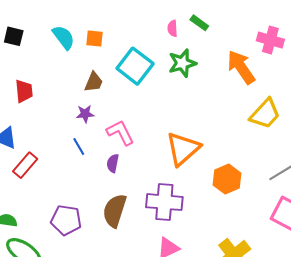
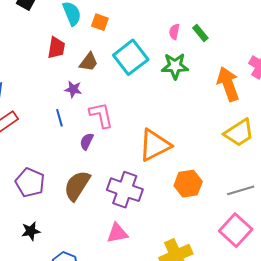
red trapezoid: (24, 91) -> (56, 48), moved

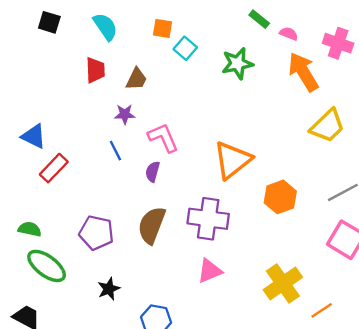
orange square: (100, 22) -> (162, 28), moved
pink semicircle: (174, 32) -> (289, 34), moved, turned 112
cyan square: (131, 57) -> (185, 48), moved, size x0.6

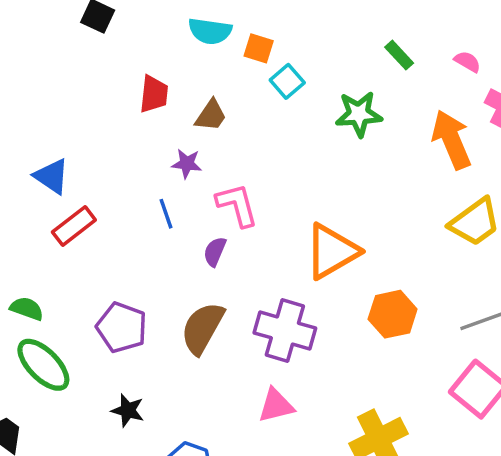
cyan semicircle: (105, 27) -> (210, 31), moved, turned 124
pink semicircle: (289, 34) -> (467, 62), moved
black star: (109, 289) -> (128, 410), turned 30

